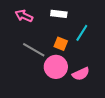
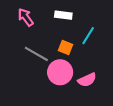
pink arrow: (24, 16) -> (26, 17), turned 30

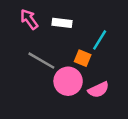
white rectangle: (63, 15) -> (62, 23), moved
orange square: (65, 47) -> (83, 58), moved

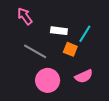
white rectangle: (62, 23) -> (59, 31), moved
pink circle: (68, 81) -> (48, 80), moved

